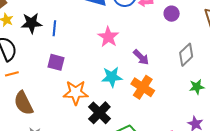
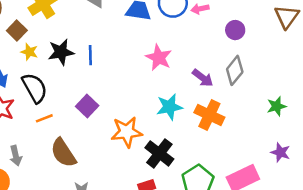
purple circle: (172, 14) -> (235, 30), moved
gray diamond: (186, 55) -> (235, 70), moved
purple square: (56, 62) -> (87, 106), moved, turned 36

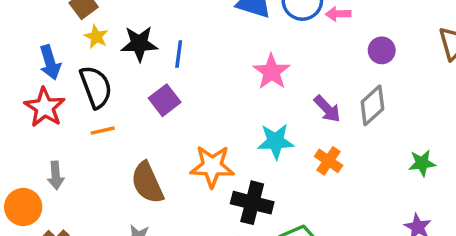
purple square: (87, 106) -> (165, 100), moved
orange cross: (209, 115) -> (329, 161), size x0.7
brown semicircle: (63, 153) -> (147, 183), moved
black cross: (159, 153) -> (252, 203), turned -32

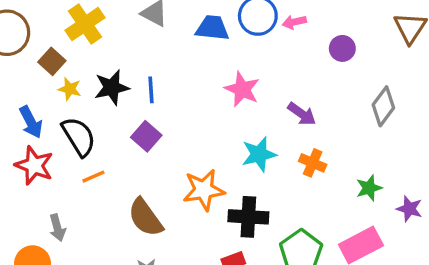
gray diamond: (372, 105) -> (383, 106), moved
green star: (422, 163) -> (369, 188), moved

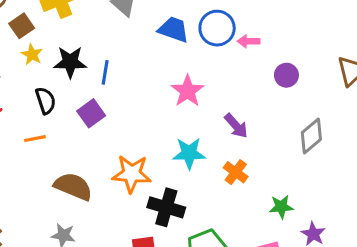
black semicircle: (79, 137) -> (46, 101), moved, size x0.7
brown semicircle: (145, 218) -> (73, 186), turned 135

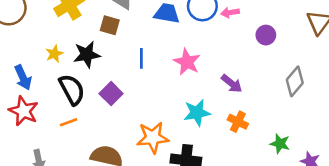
brown square: (22, 26) -> (110, 25), moved, turned -30
yellow star: (32, 54) -> (54, 54), turned 30
blue line: (105, 72) -> (141, 58), moved
black semicircle: (46, 101) -> (72, 90), size x1.4
green star: (281, 207) -> (280, 144), turned 30

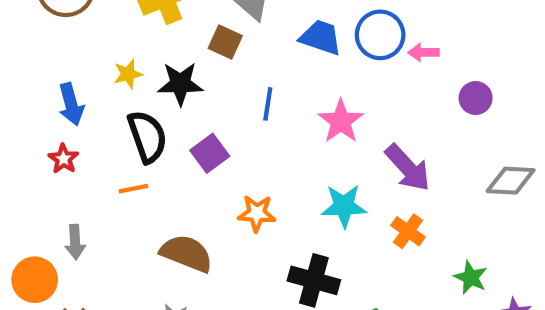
gray diamond: (295, 81) -> (511, 181), turned 44
purple arrow: (232, 84) -> (408, 168), size x1.4
red star: (24, 111) -> (63, 159), size x0.6
orange star: (153, 137) -> (257, 213), moved, size x0.7

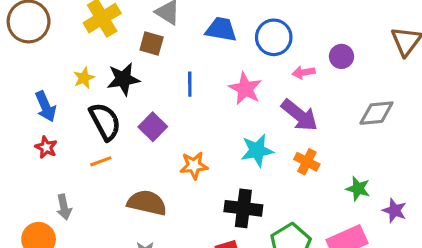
blue circle: (380, 35) -> (274, 37), moved
pink arrow: (423, 52) -> (304, 72), moved

